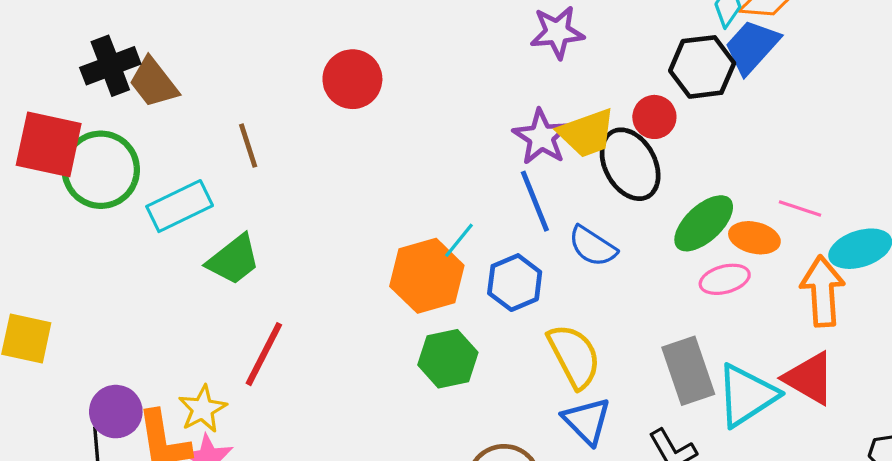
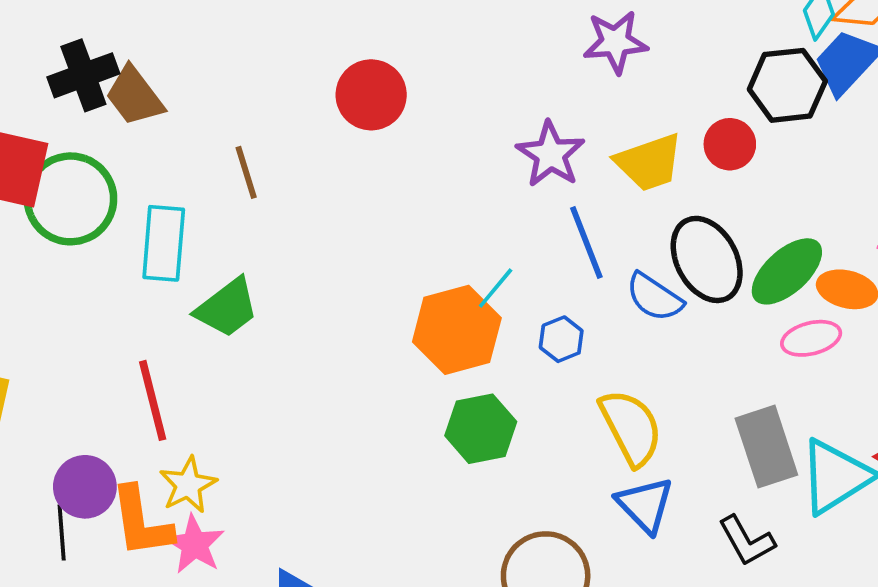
purple star: (541, 137) -> (551, 154), moved
black ellipse: (630, 164) -> (707, 259), moved
cyan rectangle: (180, 206) -> (164, 243), turned -60
blue hexagon: (515, 283) -> (561, 339), size x0.7
red line: (264, 354) -> (153, 400), moved, turned -42

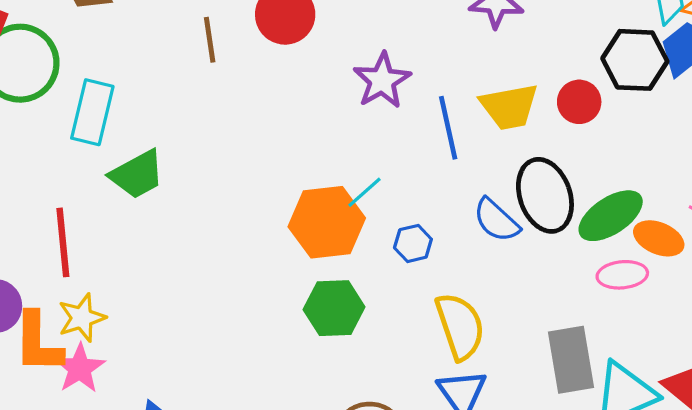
purple star: (551, 154) -> (382, 81), moved
brown line: (246, 172) -> (210, 40), moved
blue line: (586, 242) -> (448, 128), moved

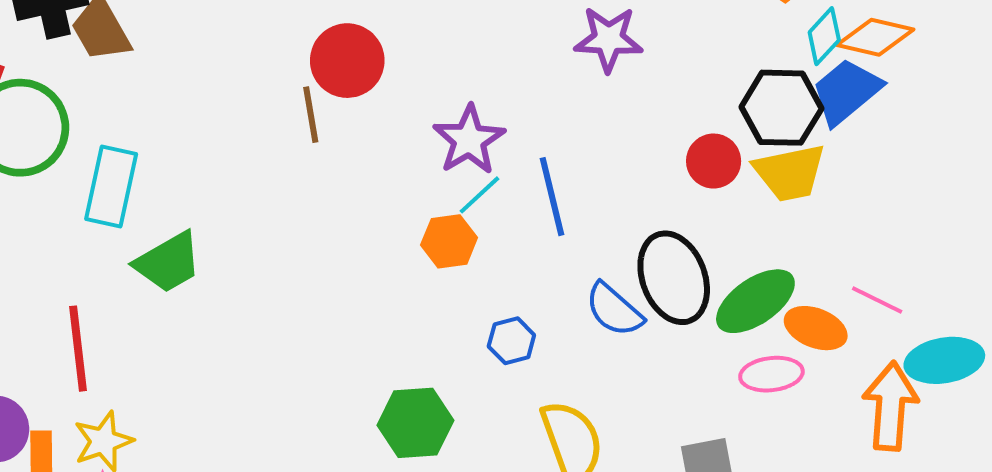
brown line: (210, 40) -> (311, 115), moved
yellow trapezoid: (509, 107) -> (790, 173), moved
cyan line: (365, 192) -> (479, 195), moved
orange hexagon: (327, 222) -> (449, 241), moved, size x0.6

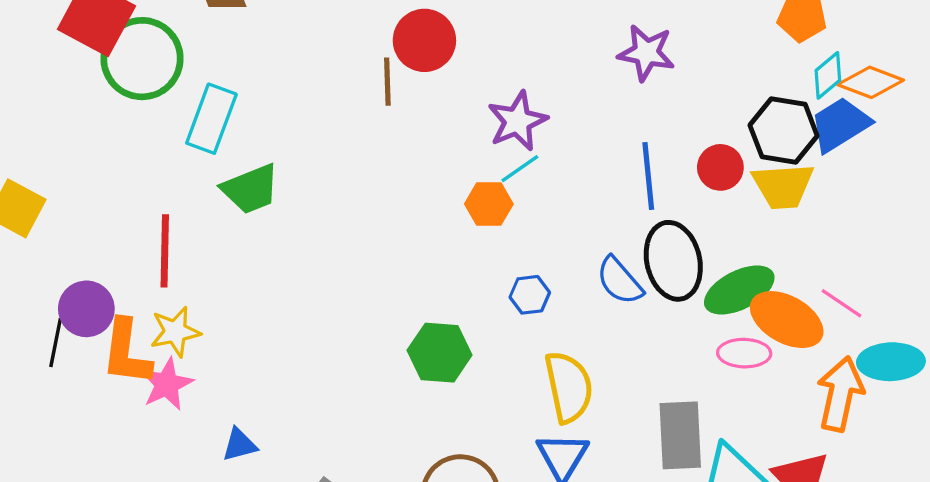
blue line: (552, 197) -> (648, 176), moved
orange ellipse: (816, 328) -> (787, 320), size x1.4

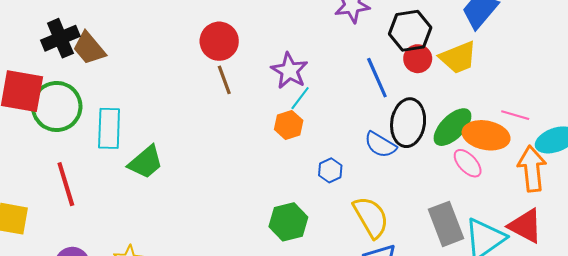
brown line: (387, 82) -> (224, 80), moved
black hexagon: (784, 131) -> (410, 31), moved
red line: (165, 251) -> (66, 184), moved
black ellipse: (673, 261) -> (408, 123), turned 39
pink ellipse: (744, 353) -> (468, 163), turned 64

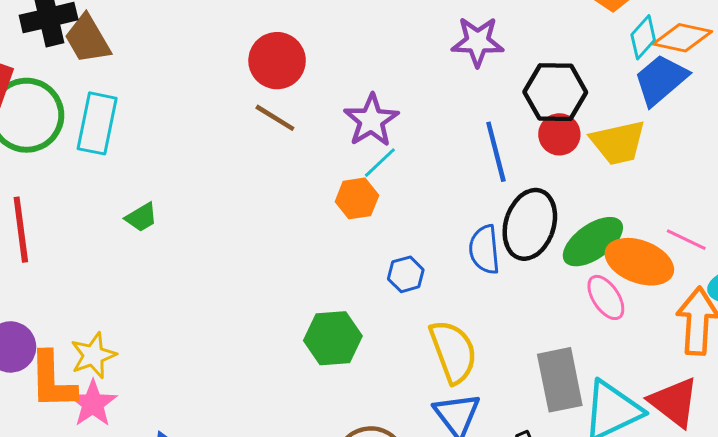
brown line: (224, 80) -> (275, 118), turned -48
cyan rectangle: (109, 128) -> (97, 123), moved
blue semicircle: (380, 145) -> (484, 250), turned 44
green trapezoid: (146, 162) -> (141, 217), size x0.6

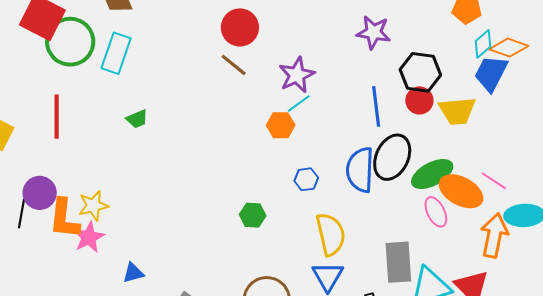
blue trapezoid: (661, 80) -> (491, 73), turned -30
blue semicircle: (484, 250) -> (360, 170), size x1.4
green hexagon: (333, 338) -> (253, 215), size x0.7

